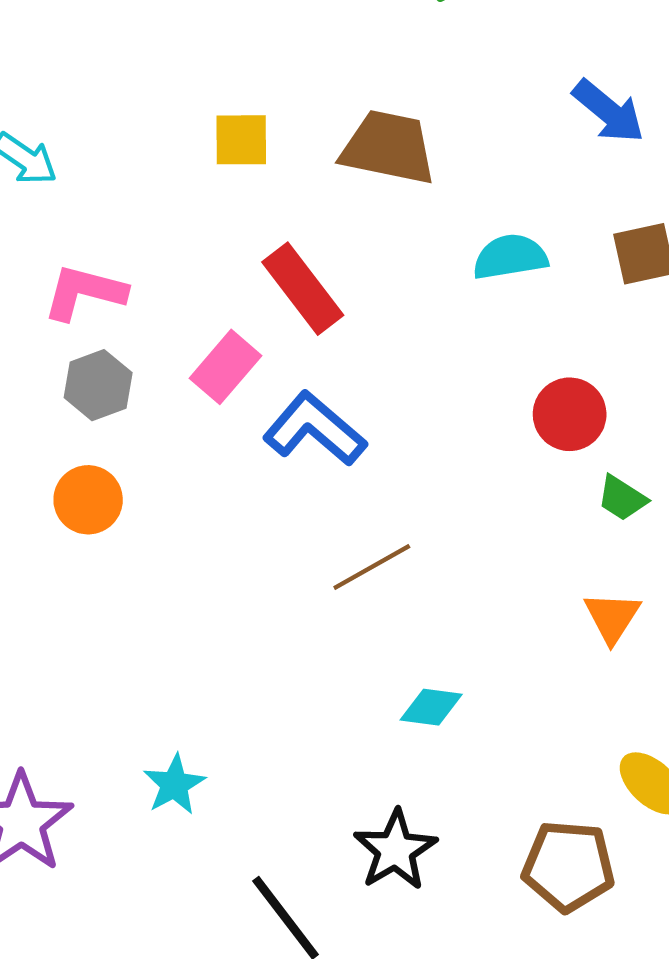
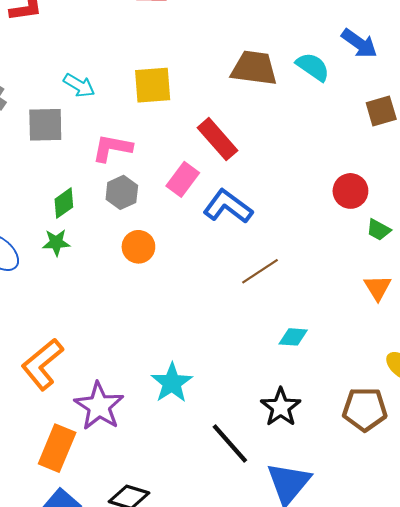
yellow square: (241, 140) -> (153, 85), moved, size x1.4
cyan semicircle: (510, 257) -> (313, 67), moved, turned 48
orange circle: (88, 500) -> (138, 247), moved
cyan star: (174, 785) -> (172, 383), size x1.4

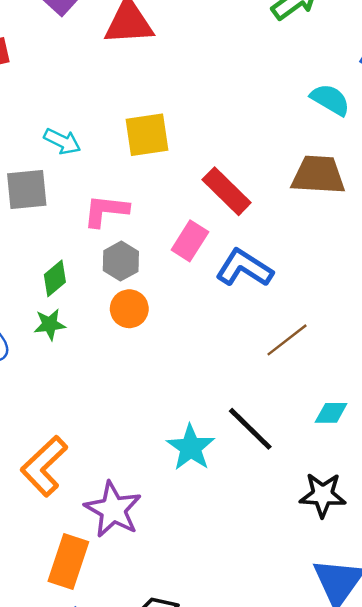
brown trapezoid: (254, 68) -> (318, 175), moved
orange circle: (138, 247) -> (129, 309), moved
cyan star: (172, 383) -> (191, 448), moved
black star: (281, 407) -> (323, 495), turned -30
black line: (230, 444) -> (250, 429), moved

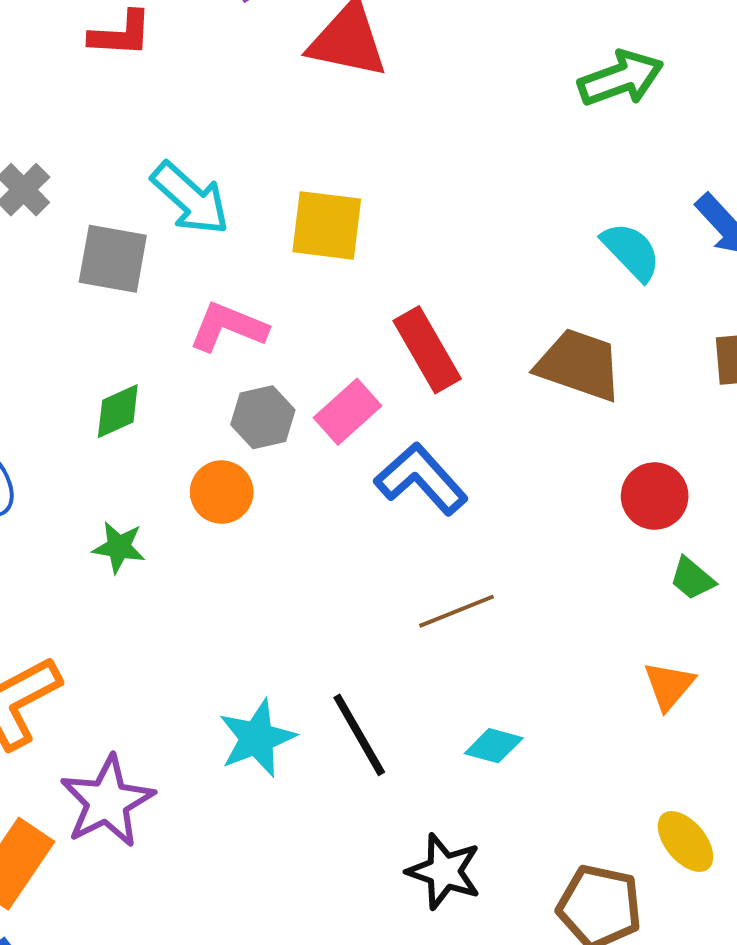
cyan arrow: (62, 141) -> (190, 198), size x1.4
gray hexagon: (121, 261) -> (263, 417), moved
green star: (50, 324) -> (119, 547), moved

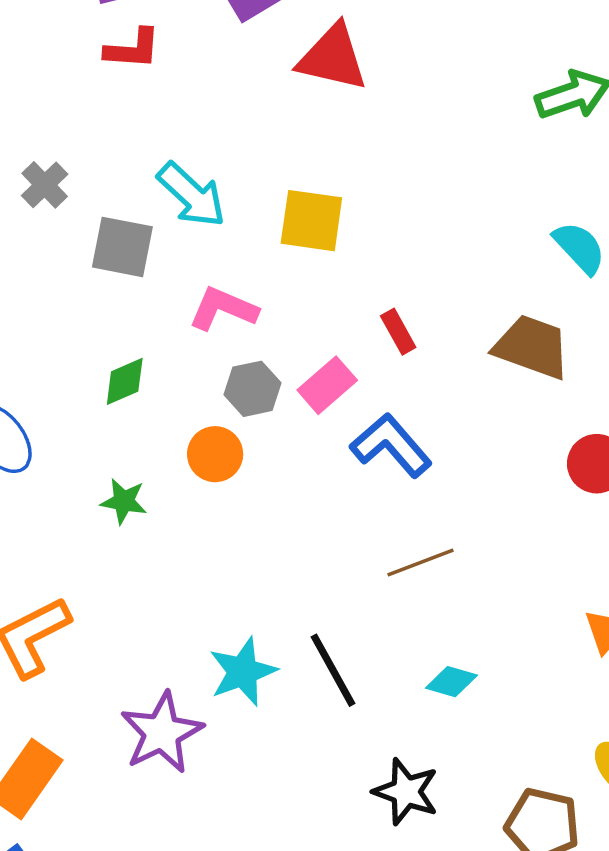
red rectangle: (427, 350) -> (398, 332), size x0.6
purple star: (107, 801) -> (162, 733), moved

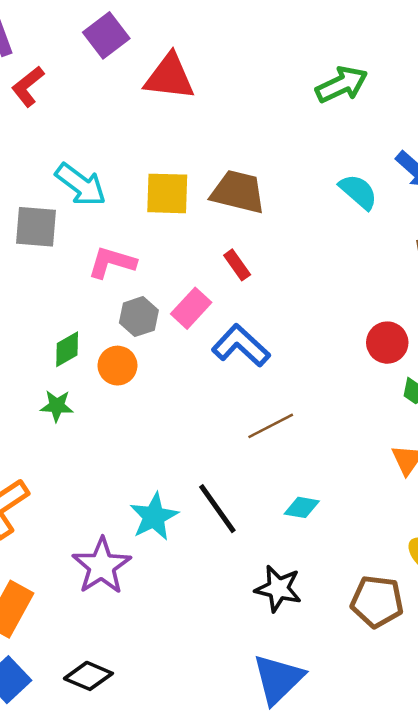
red L-shape: (133, 49) -> (28, 86), turned 144
brown trapezoid: (532, 347) -> (238, 192), moved
green diamond: (125, 381) -> (67, 349), moved

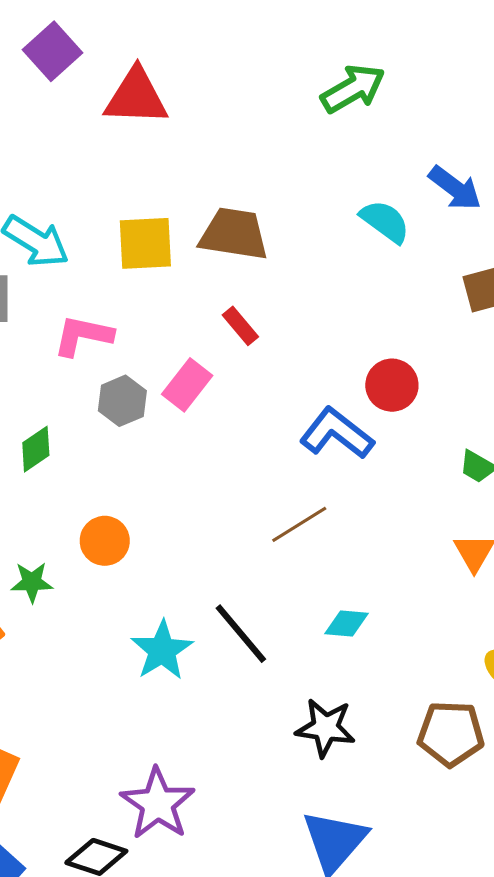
red circle: (387, 343) -> (392, 385), moved
blue L-shape: (241, 346) -> (337, 433), moved
orange circle: (117, 366) -> (105, 541), moved
green star: (57, 406) -> (32, 582), moved
purple star: (102, 566) -> (158, 804), moved

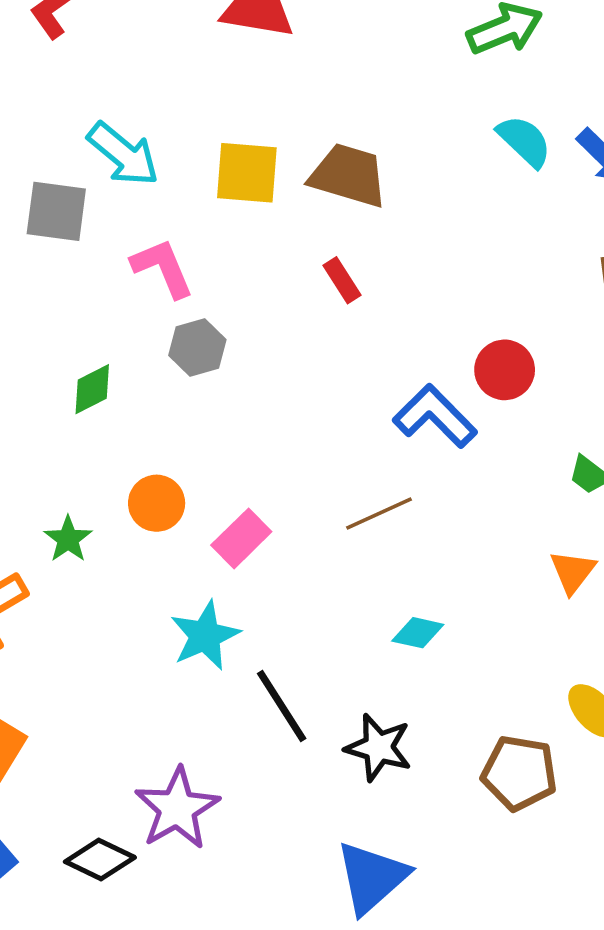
cyan semicircle: (385, 221) -> (524, 141), moved
pink L-shape: (83, 336) -> (163, 268), turned 48
pink rectangle: (187, 385) -> (241, 538), moved
green star: (32, 582) -> (68, 539), turned 30
black line: (241, 634) -> (282, 706), moved

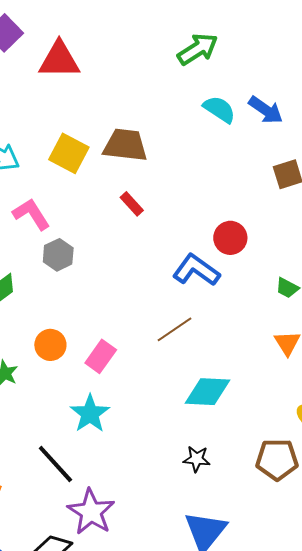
yellow square: (247, 173) -> (69, 153), turned 33
cyan diamond: (418, 633) -> (207, 392), size x1.6
black line: (282, 706) -> (55, 464), moved
black star: (378, 748) -> (197, 459), size x0.7

